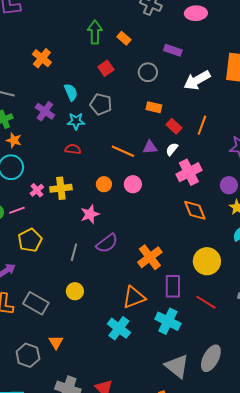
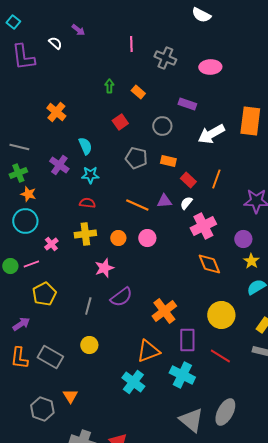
green arrow: (95, 32) -> (109, 86), size x0.6
gray pentagon: (101, 104) -> (136, 158), moved
yellow cross: (61, 188) -> (85, 234), moved

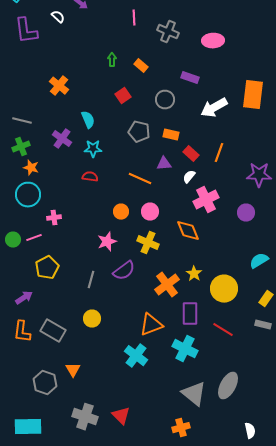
purple triangle: (164, 201) -> (164, 164), moved
yellow cross: (85, 234) -> (148, 243), moved, turned 30
pink cross: (51, 244) -> (54, 218), turned 32
yellow star: (251, 261) -> (194, 274), moved
orange diamond: (209, 264) -> (188, 231), moved

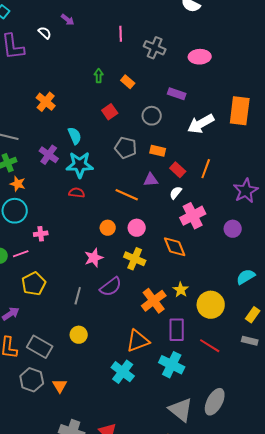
cyan star: (93, 149) -> (80, 165), size x1.5
purple star: (259, 175) -> (246, 191), turned -30
gray hexagon: (45, 383) -> (32, 380), moved

